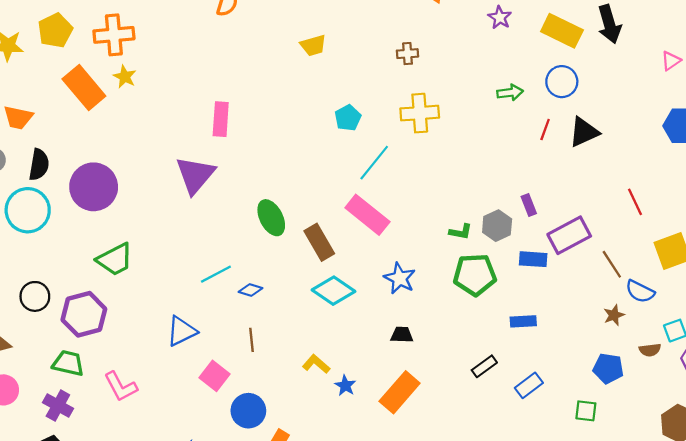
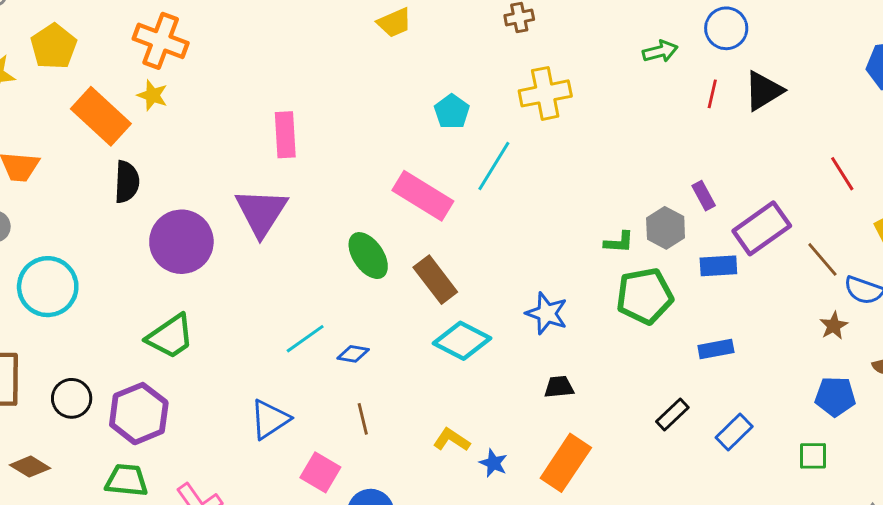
orange cross: (114, 35) -> (161, 41), moved, turned 33
black semicircle: (39, 165) -> (127, 182), moved
purple circle: (94, 187) -> (181, 242), moved
pink rectangle: (367, 215) -> (423, 196), moved

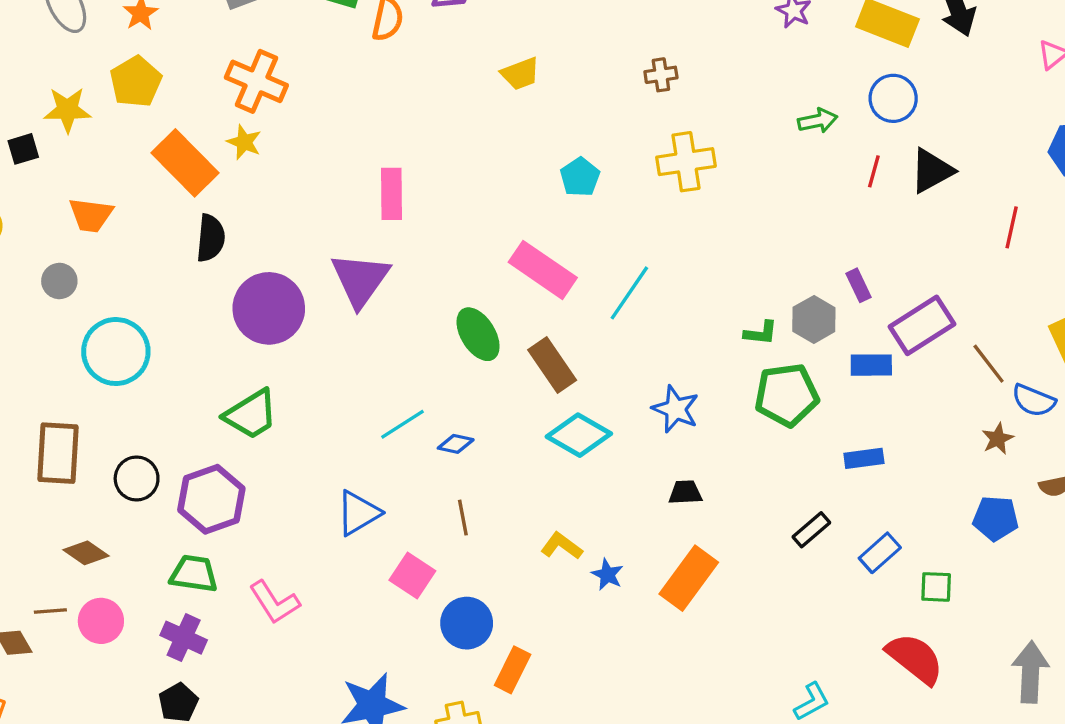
cyan line: (494, 166) -> (629, 293), moved
red line: (842, 174) -> (1012, 227), moved, turned 42
green square: (813, 456) -> (936, 587), moved

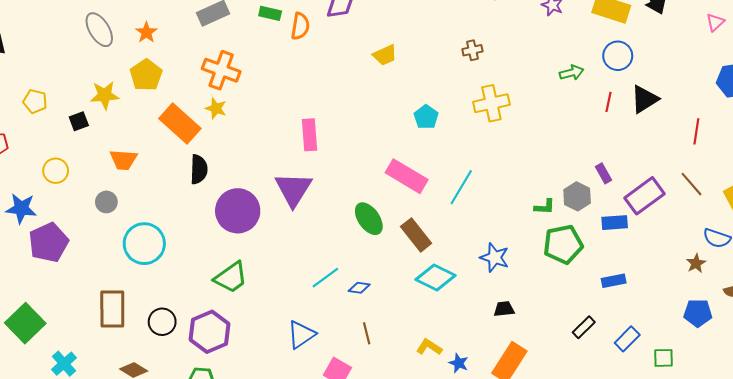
brown line: (989, 364) -> (691, 184), moved

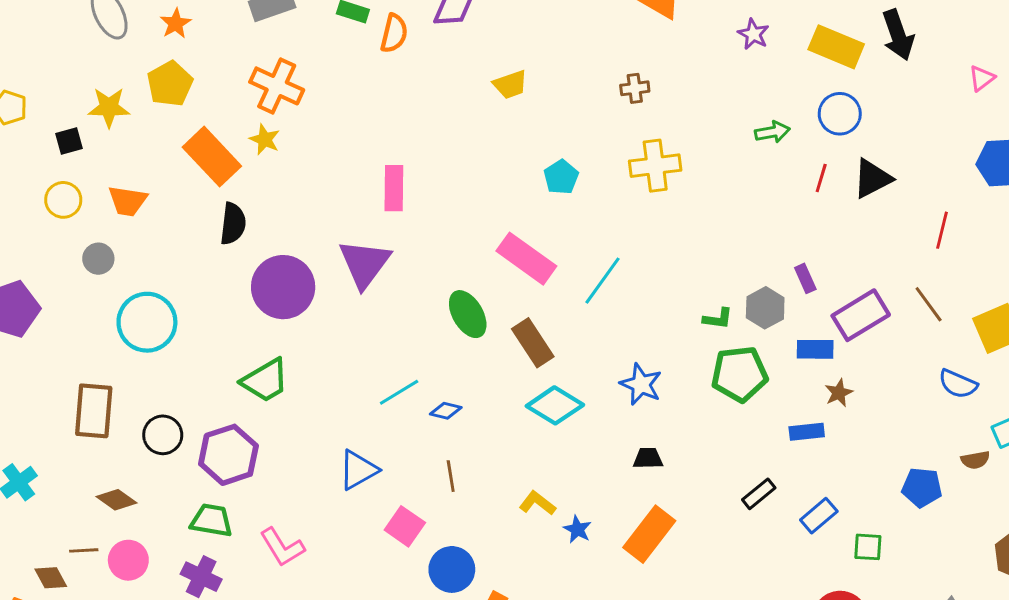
yellow circle: (56, 171) -> (63, 200), moved
brown star: (696, 263) -> (839, 393), moved

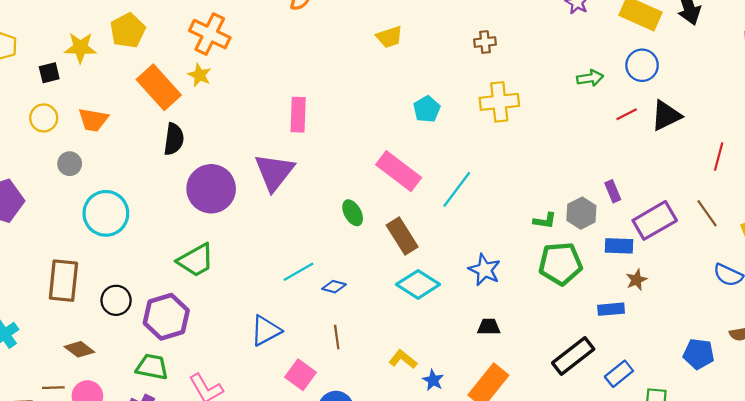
red line: (821, 178) -> (627, 114), turned 45
green ellipse: (468, 314) -> (353, 213), size x0.7
black rectangle: (759, 494) -> (573, 356), size x1.6

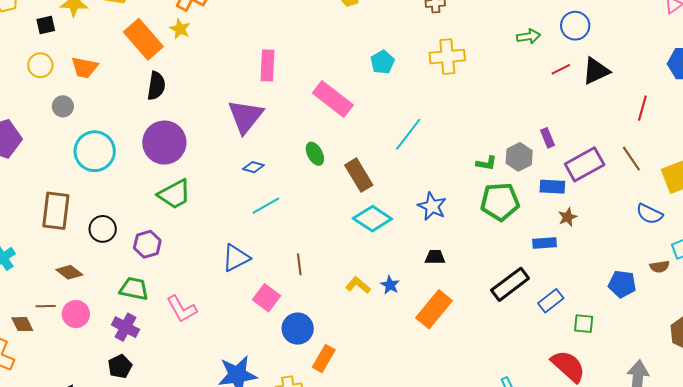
pink rectangle: (399, 171) -> (333, 99), moved
purple circle: (211, 189) -> (164, 143), moved
blue diamond: (334, 287) -> (253, 167), moved
purple hexagon: (166, 317) -> (147, 244), size x0.7
blue star: (433, 380) -> (390, 285), moved

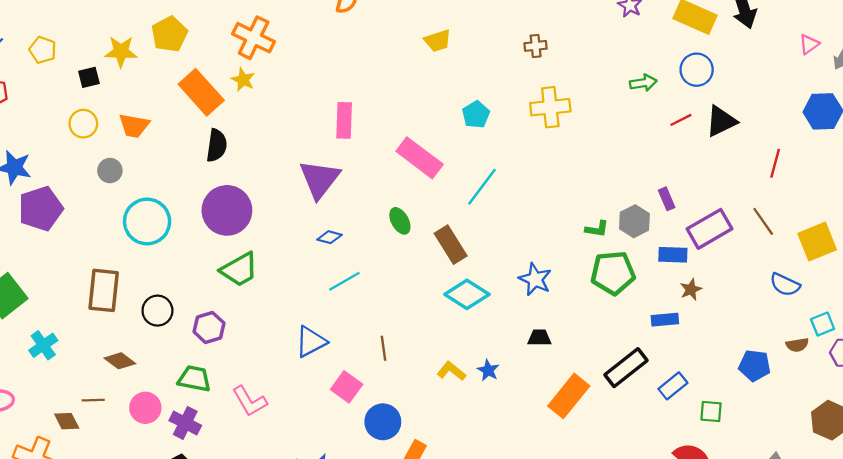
cyan line: (408, 134) -> (482, 187), moved
orange rectangle: (434, 309) -> (569, 396), moved
pink circle: (76, 314) -> (145, 408), moved

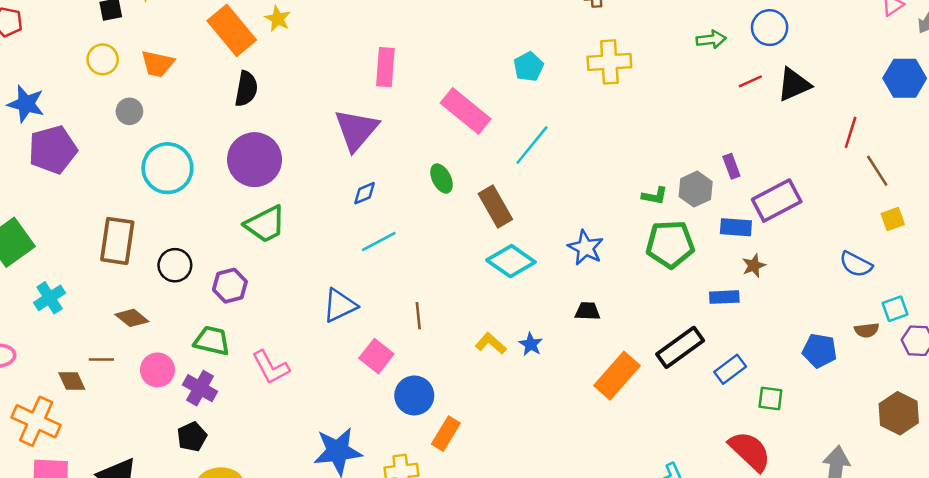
brown line: (763, 221) -> (877, 171), moved
blue diamond: (329, 237) -> (364, 193), turned -40
yellow square: (817, 242) -> (893, 219), size x0.6

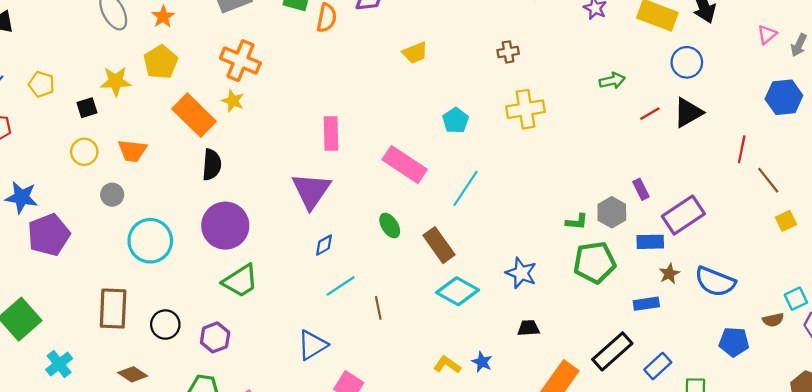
blue circle: (770, 28) -> (687, 62), moved
blue semicircle: (856, 264) -> (715, 282), moved, size x1.4
brown line: (418, 316) -> (378, 308), moved

